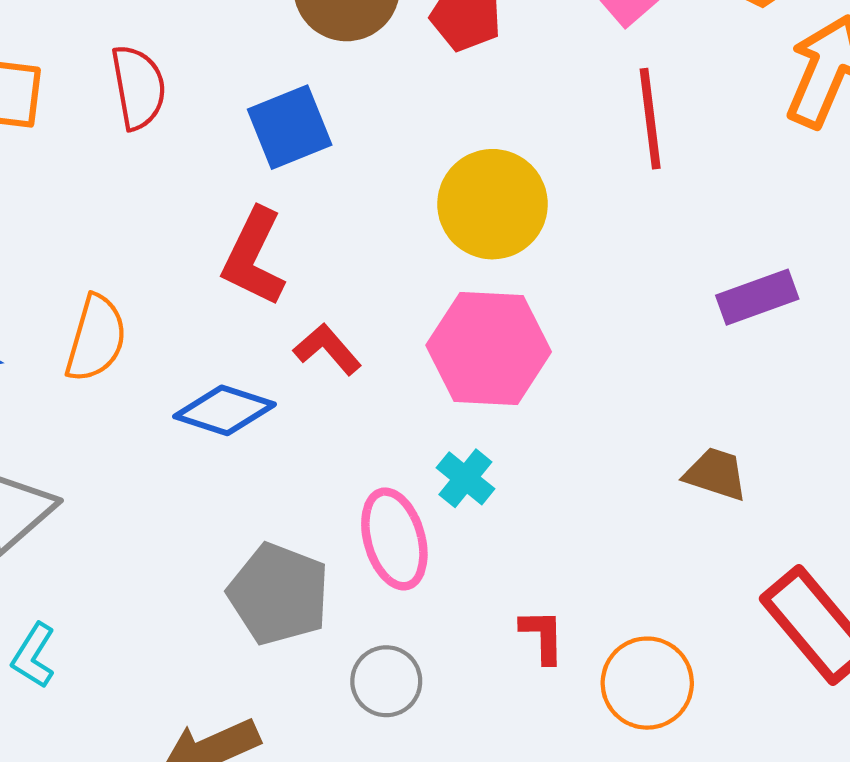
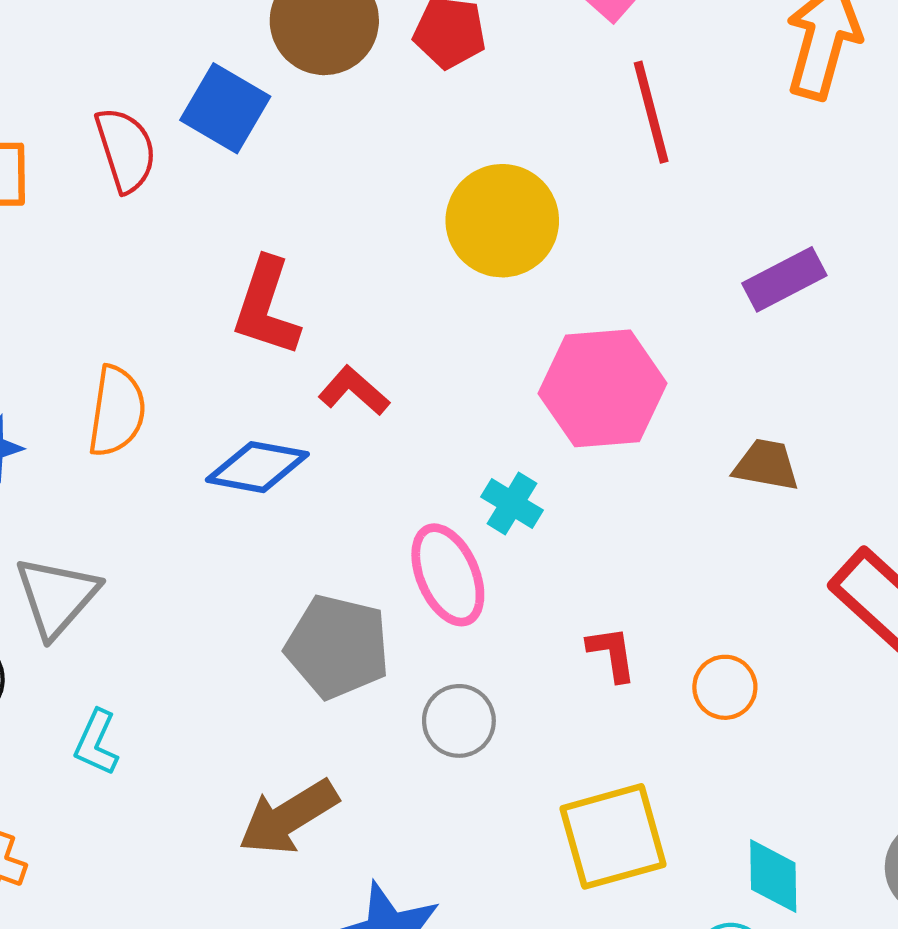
blue square: (290, 127) -> (225, 108), moved, turned -30
pink hexagon: (489, 348) -> (603, 388), moved
orange circle: (647, 683) -> (725, 687), size x0.7

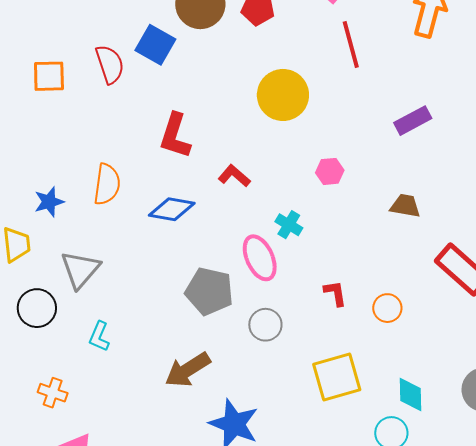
pink hexagon: (603, 388) -> (330, 171), size x0.5
red L-shape: (354, 391) -> (234, 176), moved

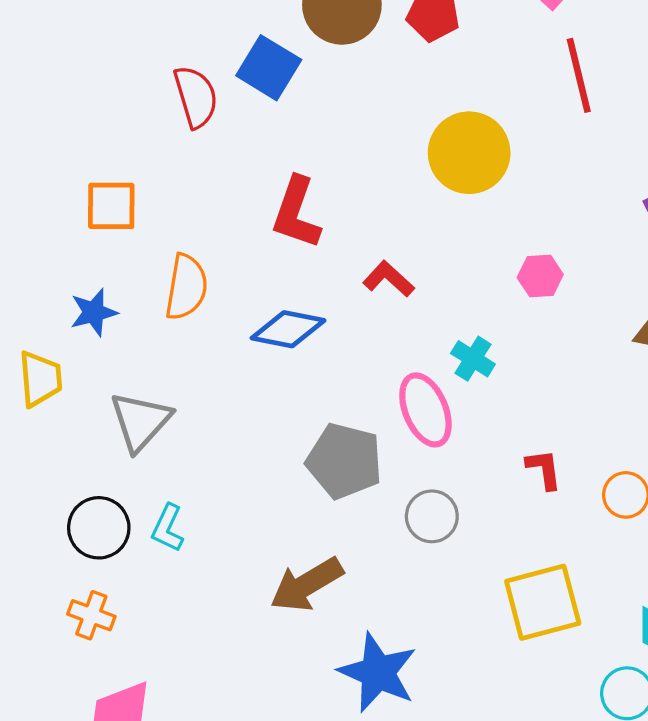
orange square: (49, 76) -> (111, 206), moved
black circle: (37, 308) -> (99, 528), moved

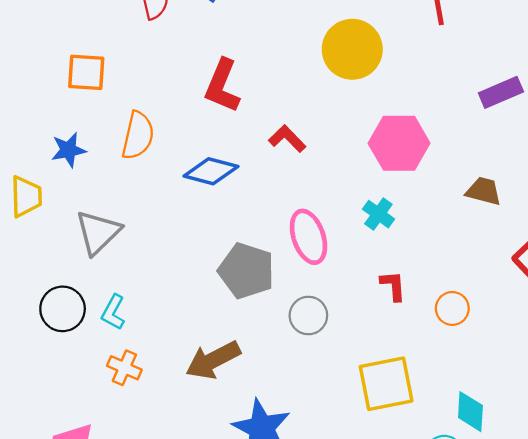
pink hexagon: (540, 276) -> (399, 143), size x1.8
cyan cross: (473, 359) -> (378, 214), moved
orange cross: (91, 615) -> (124, 368), moved

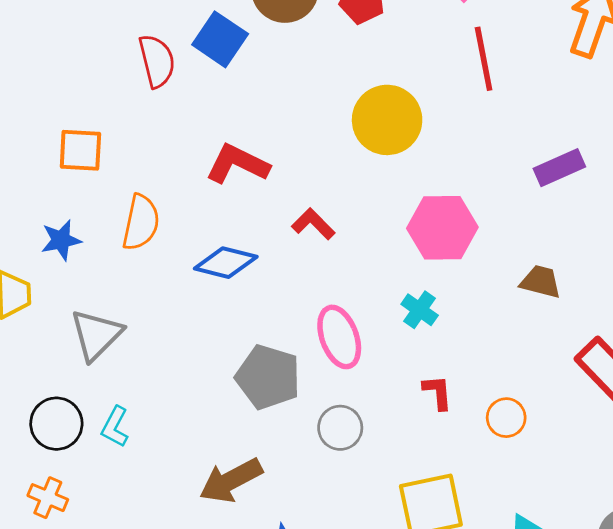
red L-shape: (222, 86) -> (238, 164), turned 94
orange cross: (124, 368) -> (48, 498), moved

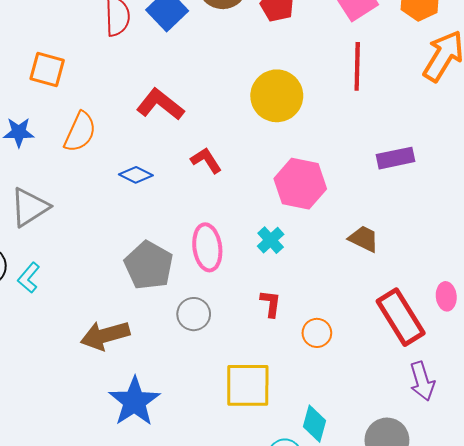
blue diamond: (226, 263) -> (136, 175), size x0.7

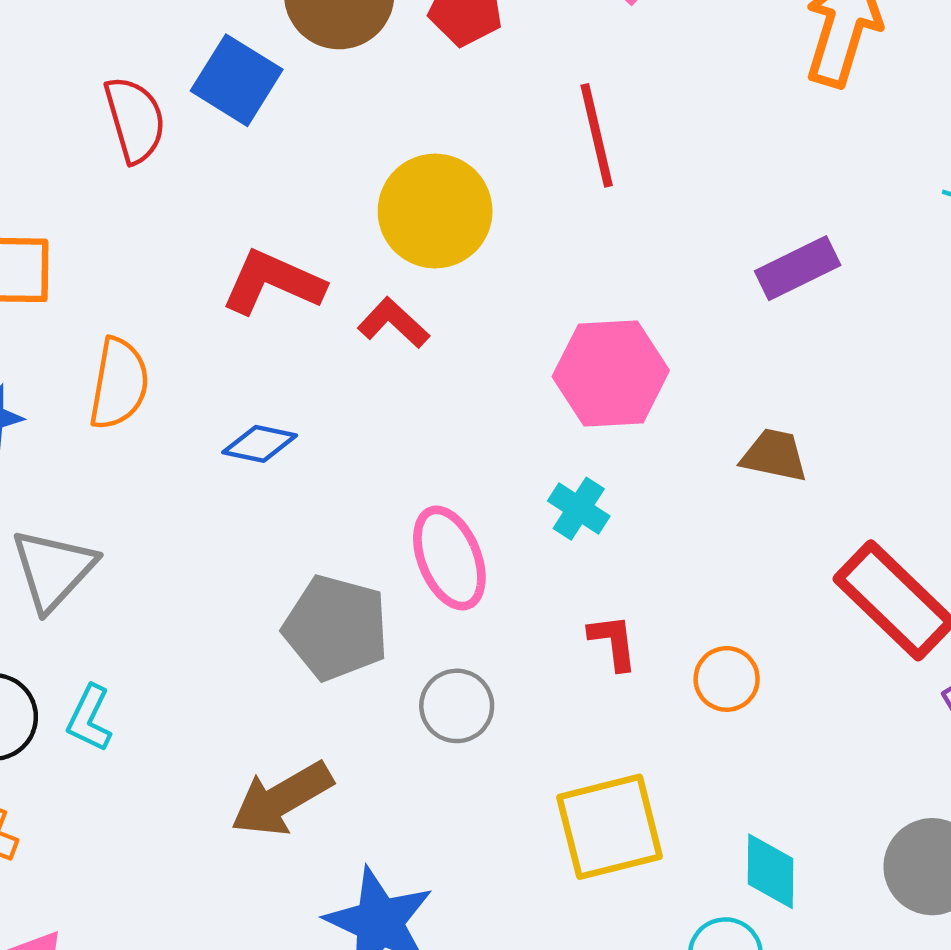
red line: (357, 66) -> (597, 135), moved
yellow circle: (277, 96) -> (435, 211), moved
red L-shape: (206, 160) -> (393, 323), moved

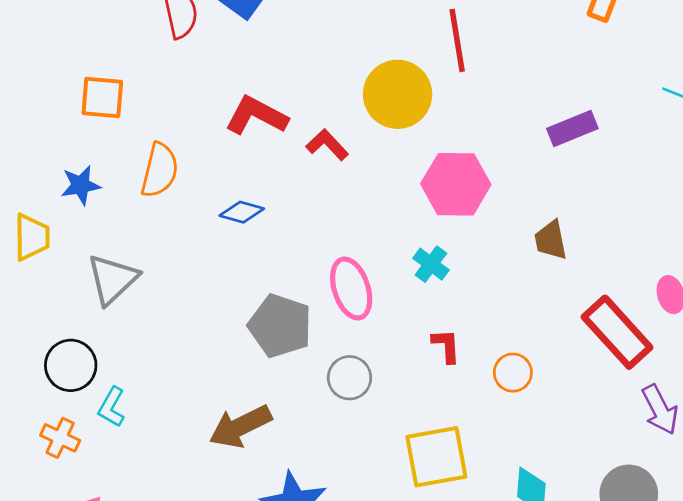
yellow circle: (435, 211) -> (398, 94), moved
brown trapezoid: (774, 455) -> (551, 240), turned -117
cyan L-shape: (90, 718) -> (112, 407), moved

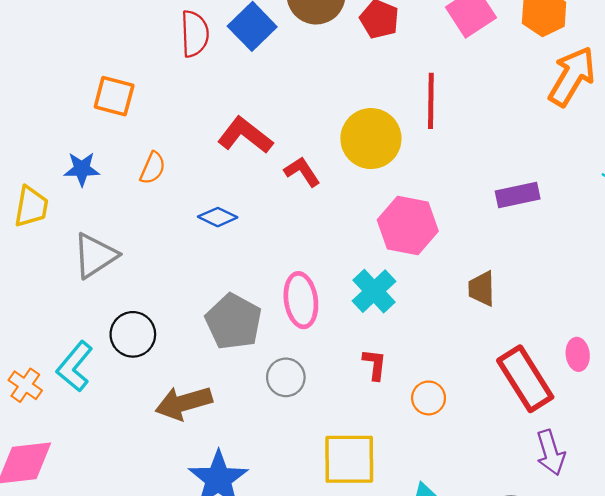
orange semicircle: (160, 170) -> (153, 168), size x0.7
cyan cross: (431, 264) -> (374, 291), size x1.4
black circle: (71, 365) -> (133, 334), moved
cyan L-shape: (112, 407) -> (75, 366), size x1.4

